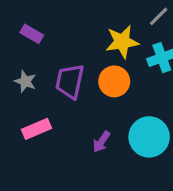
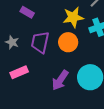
purple rectangle: (32, 34) -> (27, 12), moved
purple arrow: (102, 142) -> (60, 80), size x1.5

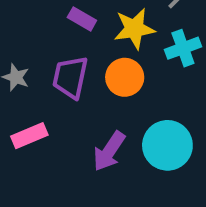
purple rectangle: (27, 12) -> (82, 19), moved

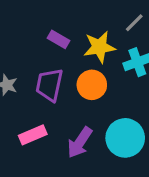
pink rectangle: (29, 136) -> (33, 135), moved

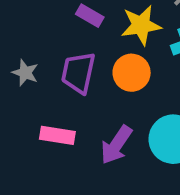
pink rectangle: (33, 135) -> (57, 135), turned 32

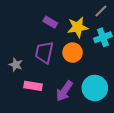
gray star: (25, 73) -> (16, 65), moved

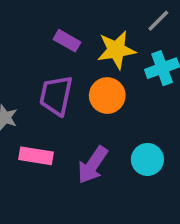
cyan circle: (95, 88) -> (147, 159), size x0.7

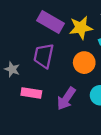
purple rectangle: (67, 41) -> (50, 22), size x1.6
orange circle: (107, 96) -> (84, 63), moved

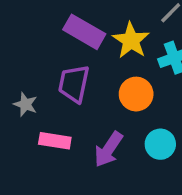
yellow star: (81, 28) -> (131, 40), turned -30

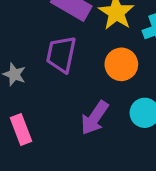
pink rectangle: (55, 141) -> (21, 130), moved, turned 60

